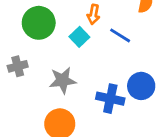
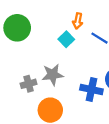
green circle: (39, 23) -> (17, 28), moved
gray cross: (18, 66) -> (29, 84), moved

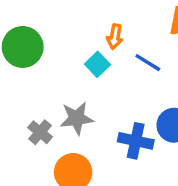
gray cross: (29, 84) -> (40, 132), turned -35

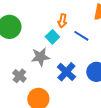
gray star: (77, 118) -> (40, 57), moved
blue cross: (136, 141) -> (66, 72), moved, turned 30

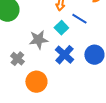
cyan square: (52, 37) -> (61, 28), moved

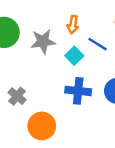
gray star: (38, 40) -> (43, 42), moved
blue cross: (64, 55) -> (78, 91), turned -36

